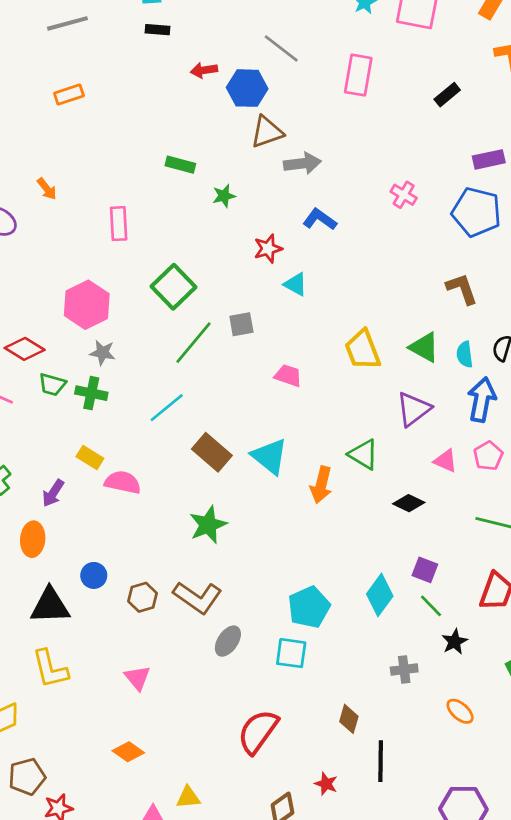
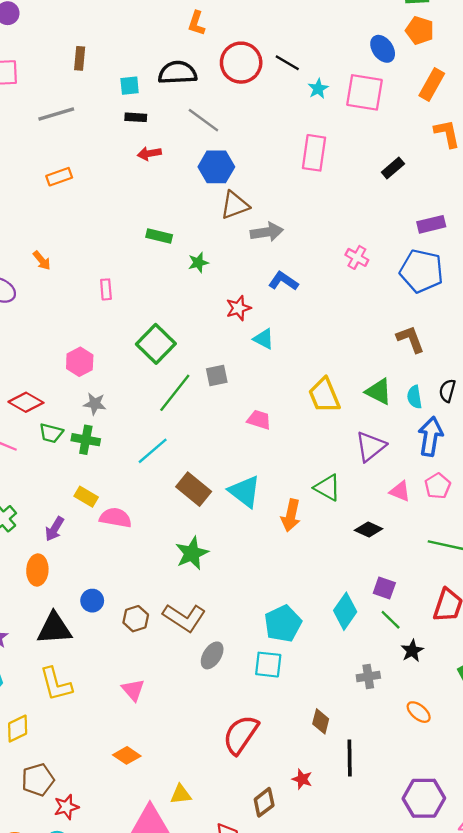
gray line: (281, 48) -> (203, 120), moved
red arrow: (204, 70) -> (149, 153), moved
pink rectangle: (119, 224) -> (106, 289), size x0.7
pink hexagon: (87, 305) -> (80, 362), size x0.7

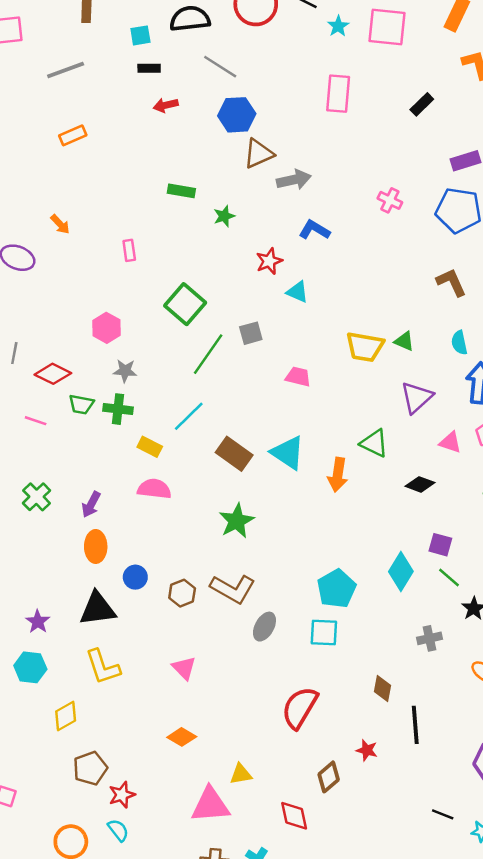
green triangle: (379, 392) -> (404, 341), moved, size x0.7
yellow trapezoid: (324, 395) -> (365, 347), turned -54
yellow rectangle: (86, 497) -> (150, 447), moved
orange ellipse: (37, 570) -> (96, 546), moved

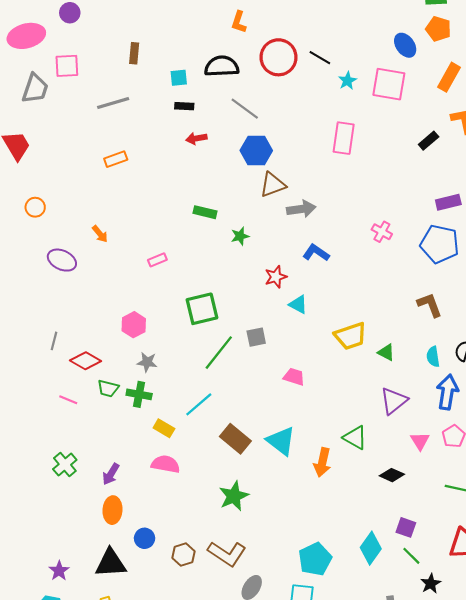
black rectangle: (422, 104) -> (429, 141), moved
pink rectangle: (129, 250) -> (157, 260), turned 72
green square: (185, 304) -> (202, 309), turned 32
yellow trapezoid: (365, 347) -> (351, 336), moved, turned -32
pink triangle: (450, 442) -> (420, 441), turned 36

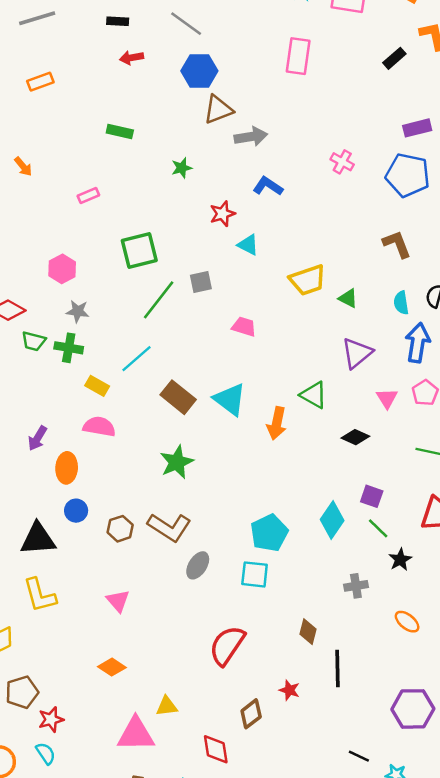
green rectangle: (205, 212) -> (120, 132), moved
orange ellipse: (112, 510) -> (67, 468), moved

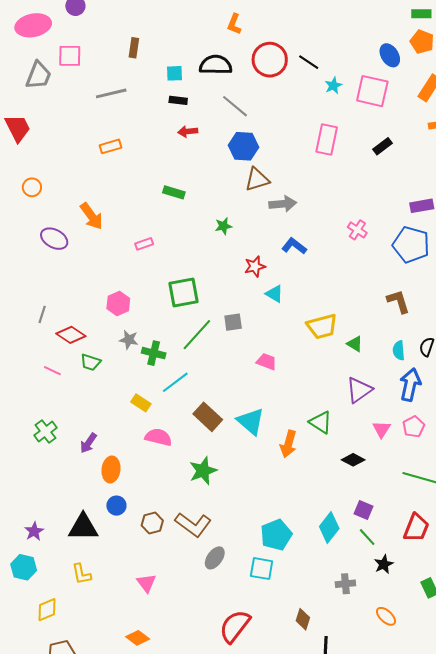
black rectangle: (394, 58) -> (383, 146), moved
orange arrow: (23, 167) -> (92, 216), size x1.6
green cross: (69, 348) -> (154, 353), moved
pink semicircle: (99, 427) -> (158, 437), moved
yellow L-shape: (40, 595) -> (82, 574), size x0.7

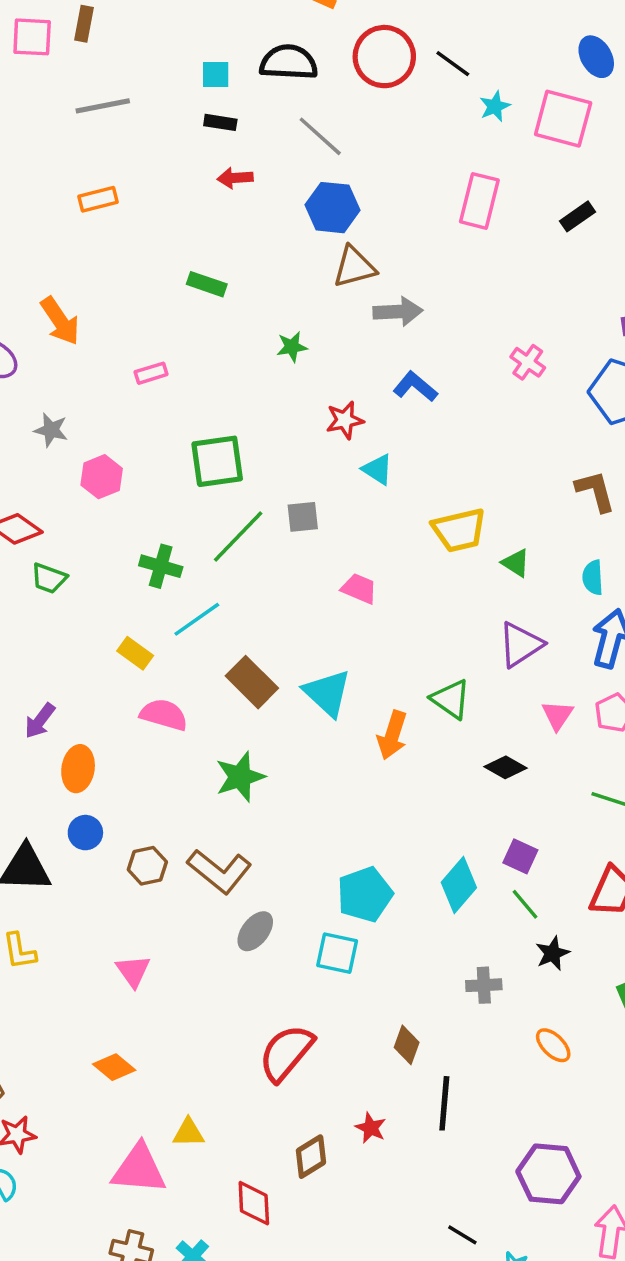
brown rectangle: (134, 48) -> (84, 24), moved
gray star: (129, 340) -> (51, 430), moved

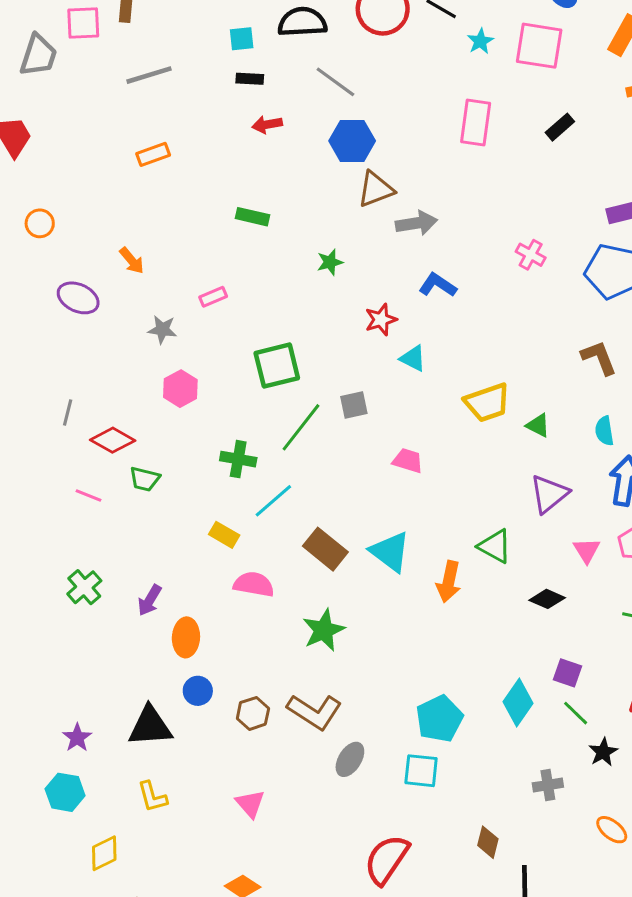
orange arrow: (60, 321) -> (132, 261), size x0.7
gray star: (51, 430) -> (162, 330), moved

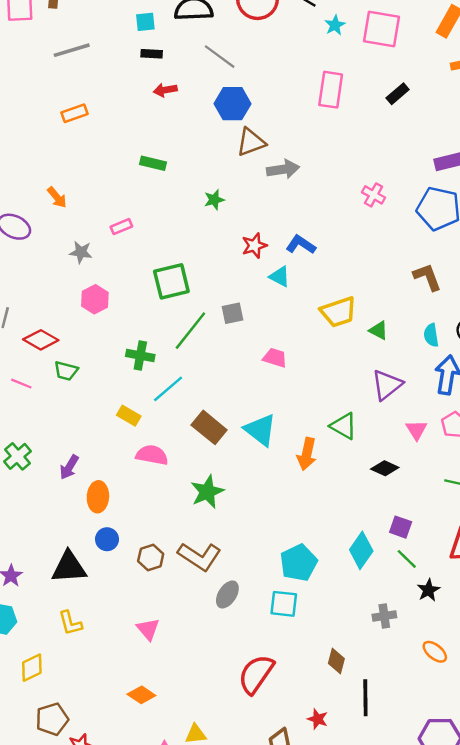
blue L-shape: (438, 285) -> (301, 245), moved

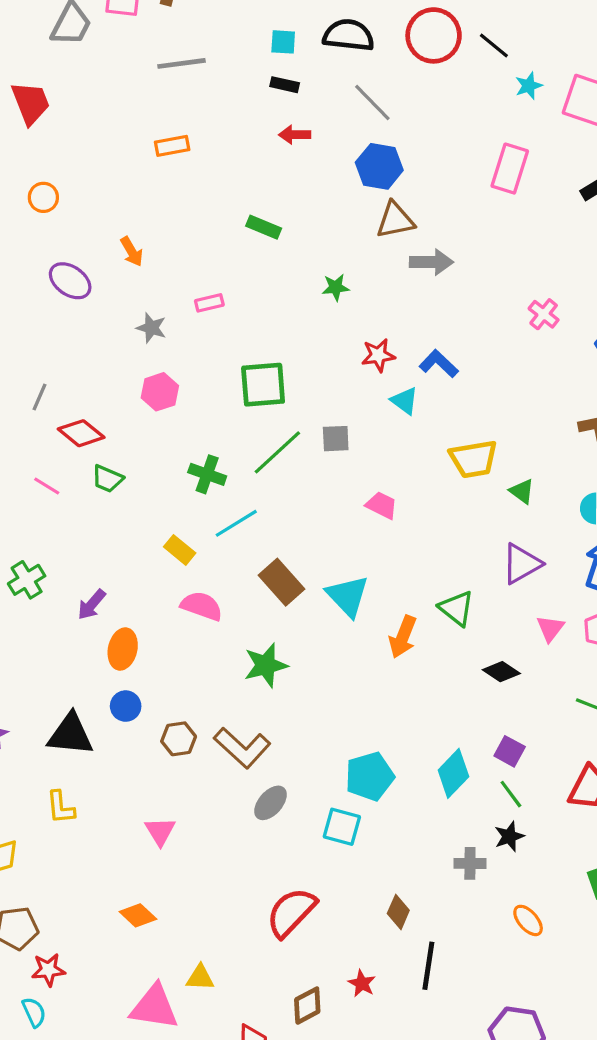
black star: (428, 590) -> (509, 836), moved

